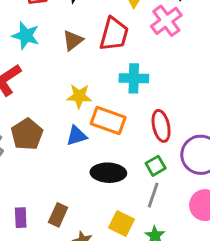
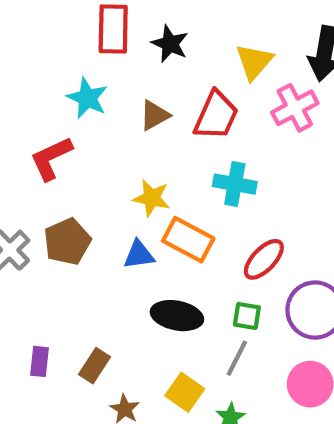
red ellipse: (161, 126) -> (264, 259), turned 48
green square: (156, 166) -> (247, 316), turned 30

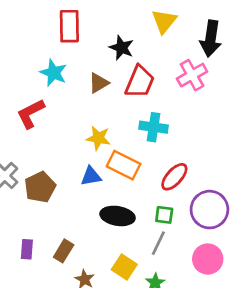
black star: (170, 44) -> (122, 48), moved
yellow triangle: (254, 62) -> (164, 21), moved
brown pentagon: (67, 242) -> (40, 187), moved

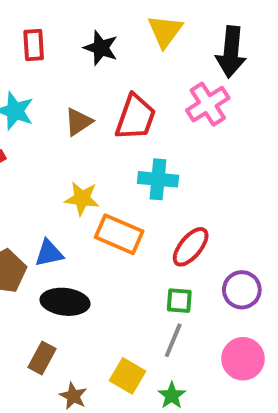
red rectangle: (69, 26) -> (34, 45), size x0.7
black star: (122, 48) -> (101, 48), moved
blue triangle: (91, 176) -> (49, 253), moved
purple circle: (209, 210) -> (242, 290), size x0.7
black ellipse: (118, 216) -> (65, 302), moved

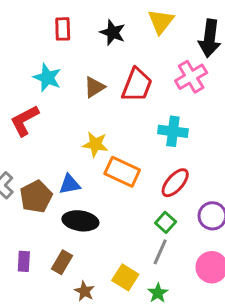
cyan cross: (158, 179) -> (173, 131), moved
green square: (179, 301) -> (166, 222), turned 36

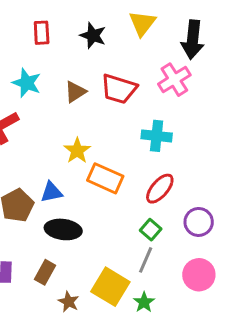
red trapezoid: (137, 85) -> (119, 89), turned 87
yellow star: (95, 144) -> (77, 151), turned 30
yellow square: (125, 277) -> (110, 287), size x1.4

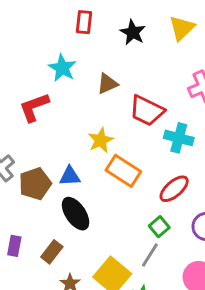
red trapezoid: (119, 89) -> (147, 111), moved
black ellipse: (63, 229) -> (76, 214), turned 40

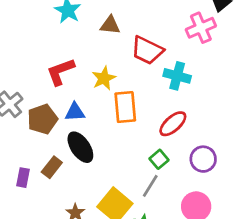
brown triangle: (107, 84) -> (110, 25), turned 30
red L-shape: (34, 107) -> (60, 72), moved
orange rectangle: (123, 171) -> (125, 107), turned 52
brown rectangle: (52, 252) -> (52, 167), moved

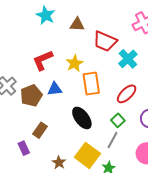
cyan cross: (177, 76) -> (128, 59), turned 36
black ellipse: (80, 147) -> (82, 118), moved
purple rectangle: (23, 178) -> (24, 148), moved, turned -32

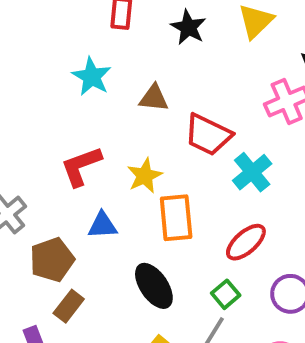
brown pentagon: (31, 96) -> (52, 260), moved

